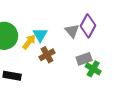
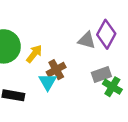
gray triangle: (72, 31) -> (87, 40), turned -35
cyan triangle: (40, 35) -> (48, 82), moved

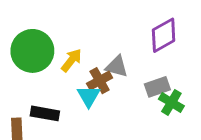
purple diamond: (106, 34) -> (164, 35), turned 32
gray triangle: (87, 40) -> (117, 67), moved

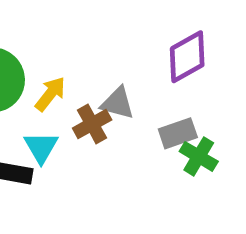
cyan triangle: (89, 96) -> (41, 147), moved

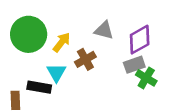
purple diamond: (187, 57) -> (140, 40), moved
gray triangle: (118, 103) -> (104, 30), moved

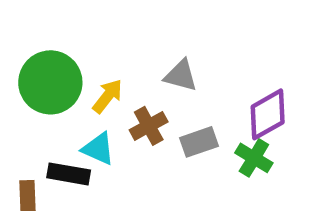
purple diamond: (140, 40) -> (268, 114), moved
gray rectangle: (134, 65) -> (199, 142), moved
cyan triangle: (56, 73) -> (98, 149), turned -36

